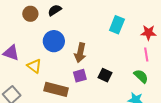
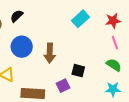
cyan rectangle: (117, 25) -> (81, 19), turned 36
purple square: (80, 76) -> (63, 86), moved

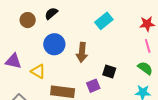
cyan rectangle: (81, 19) -> (104, 21), moved

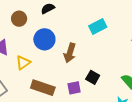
brown circle: (28, 20) -> (19, 19), moved
yellow triangle: (38, 71) -> (23, 63), turned 42

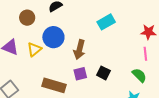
yellow triangle: (23, 63) -> (34, 49), moved
purple square: (74, 88) -> (80, 74), moved

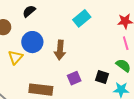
black square: (103, 73) -> (102, 77), moved
purple square: (80, 74) -> (74, 78), moved

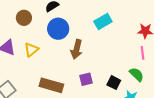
blue circle: (32, 42) -> (58, 29), moved

